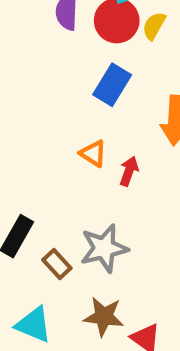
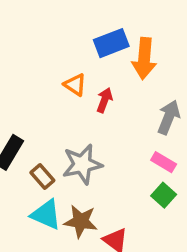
blue rectangle: (112, 85) -> (111, 43), moved, turned 36
cyan triangle: (34, 325) -> (46, 215), moved

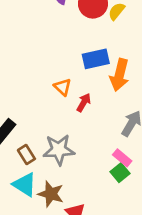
green square: (164, 195) -> (120, 173), moved

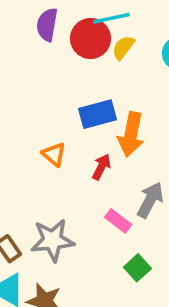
red arrow: (84, 103) -> (101, 167), moved
pink rectangle: (122, 158) -> (118, 221), moved

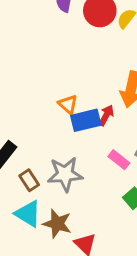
blue rectangle: (98, 114) -> (86, 120), moved

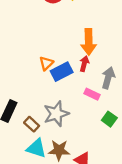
orange triangle: (68, 104) -> (46, 63), turned 48
red arrow: (106, 115) -> (84, 64), moved

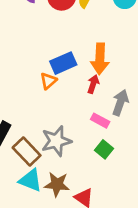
blue rectangle: (62, 72) -> (63, 63), moved
green square: (109, 119) -> (104, 149), moved
brown rectangle: (32, 124) -> (27, 152), size x1.5

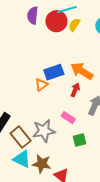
orange arrow: (100, 59) -> (82, 71), turned 115
pink rectangle: (100, 121) -> (68, 118), moved
green square: (104, 149) -> (80, 140), turned 32

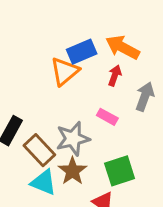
orange triangle: (41, 85) -> (65, 71), size x1.5
green square: (80, 140) -> (120, 171), moved, size x1.5
brown star: (42, 164) -> (72, 171), moved, turned 30

